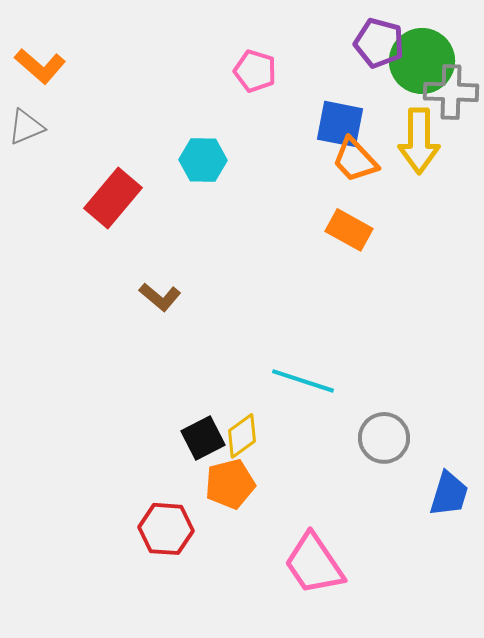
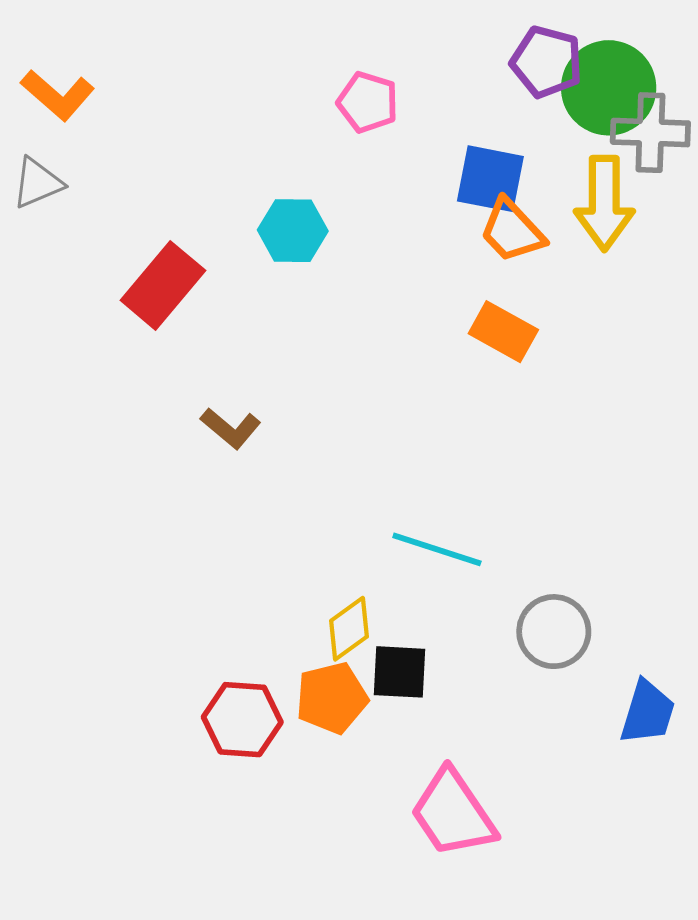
black square: (203, 438) -> (399, 672), moved, turned 30
red hexagon: (166, 529) -> (242, 720), moved

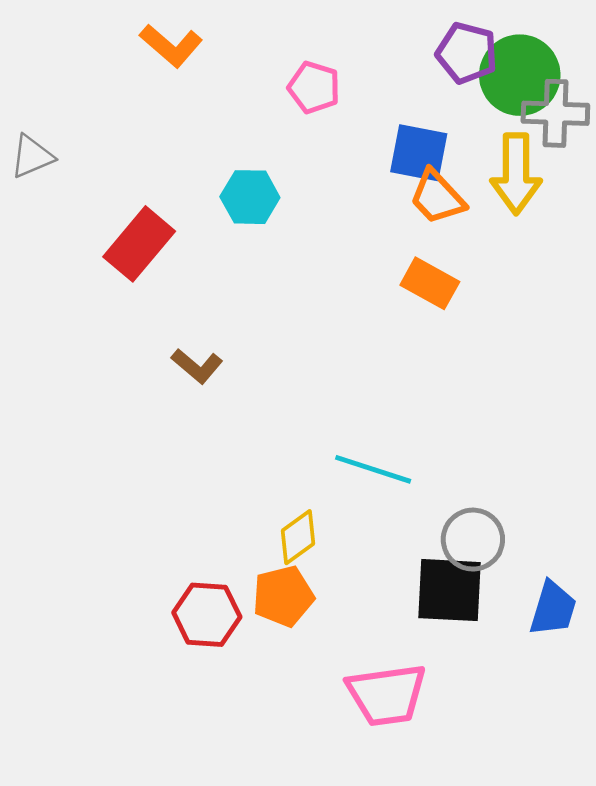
orange L-shape: (58, 95) -> (171, 46), moved
black square: (399, 672) -> (450, 590), moved, size x1.4
pink trapezoid: (453, 813) -> (387, 695), turned -64

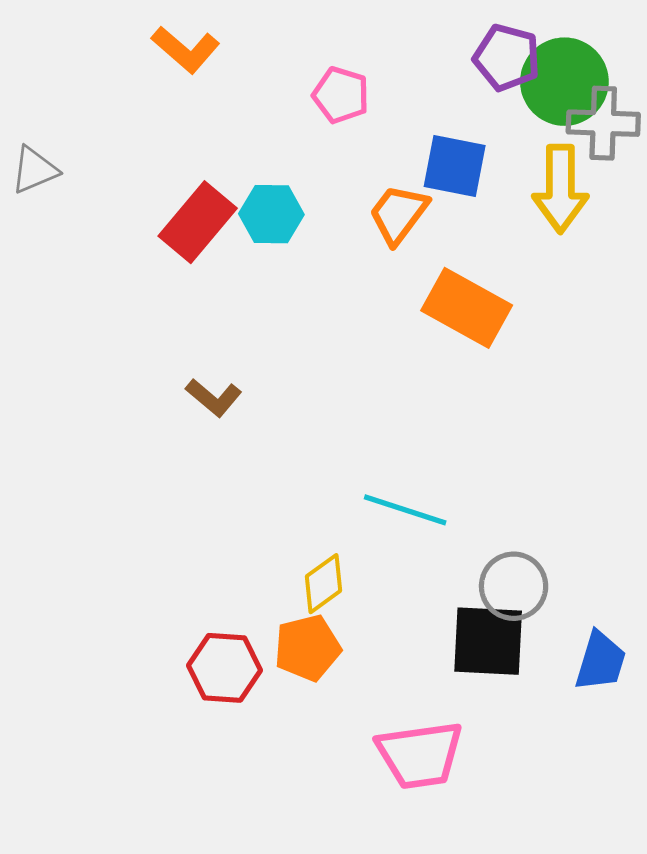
orange trapezoid: (437, 197) -> (398, 214), moved, turned 80
red rectangle: (139, 244) -> (198, 222), moved
orange rectangle: (430, 283) -> (467, 308), size x1.4

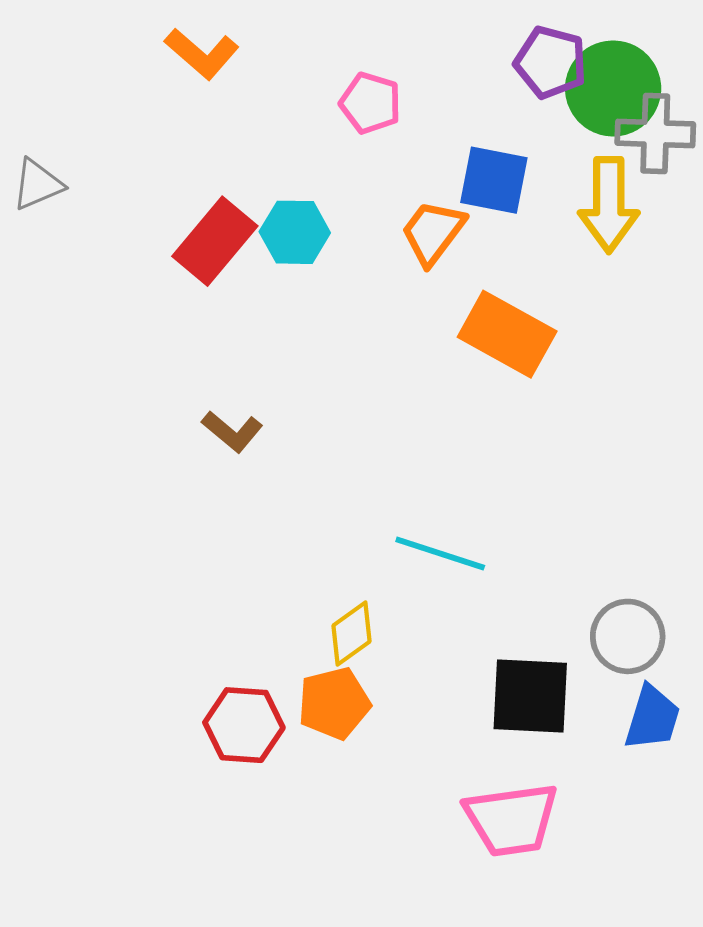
gray circle: (514, 586) -> (628, 636), moved
pink trapezoid: (420, 755) -> (511, 820), moved

